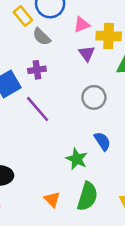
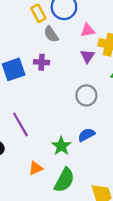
purple line: (38, 109) -> (20, 124), moved
blue semicircle: (102, 141) -> (86, 135), turned -96
orange triangle: (52, 199) -> (36, 168), moved, turned 40

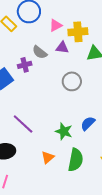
gray semicircle: (51, 34) -> (40, 52), moved
purple triangle: (87, 56) -> (62, 48), turned -40
blue semicircle: (86, 135) -> (88, 123), moved

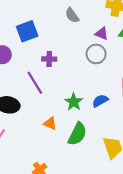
purple triangle: (62, 48) -> (102, 34), moved
purple cross: (25, 65) -> (49, 59), moved
orange triangle: (48, 157) -> (50, 123), turned 48

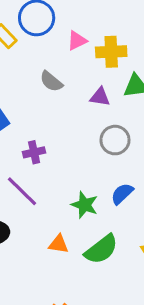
gray circle: (96, 54) -> (115, 140), moved
green semicircle: (77, 134) -> (101, 249), turned 40

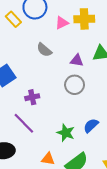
yellow cross: (111, 52) -> (84, 19), moved
gray circle: (115, 140) -> (75, 85), moved

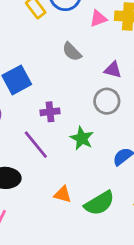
green star: (66, 133) -> (82, 138), moved

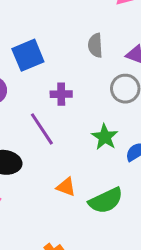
gray semicircle: (72, 52) -> (95, 45), moved, turned 35
green star: (82, 138) -> (105, 137), moved

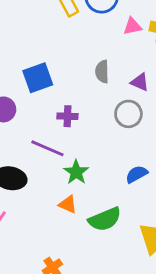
purple line: (42, 129) -> (47, 148), turned -36
green star: (105, 137) -> (76, 172), moved

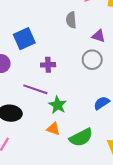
gray semicircle: (102, 72) -> (71, 20), moved

